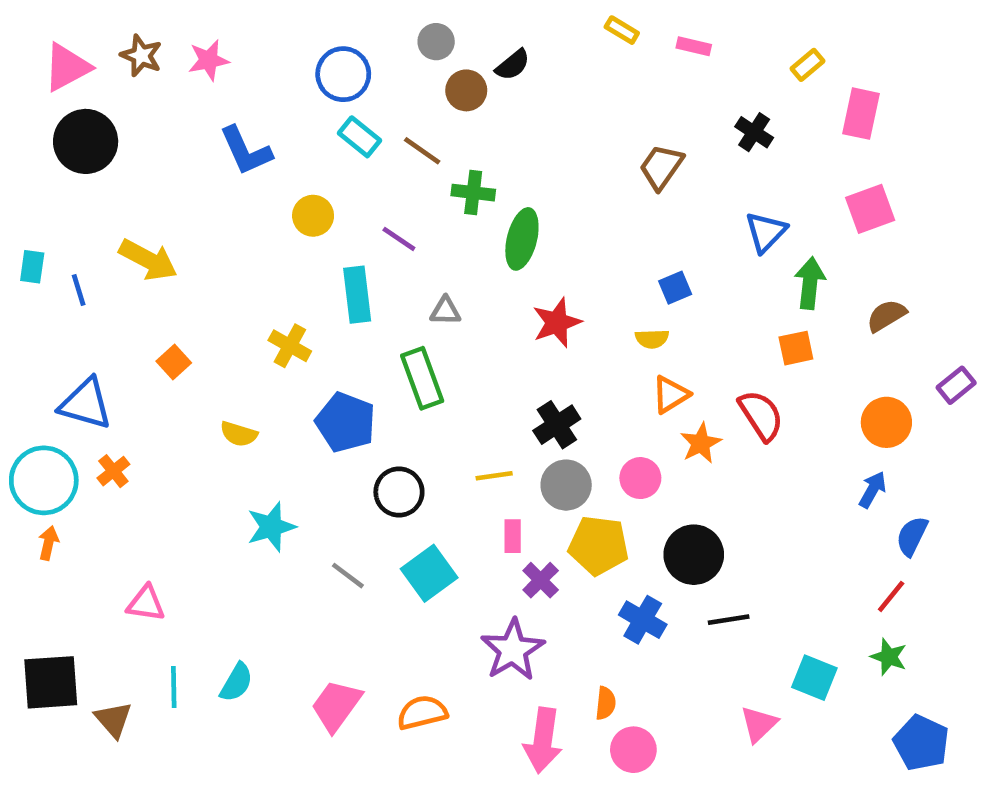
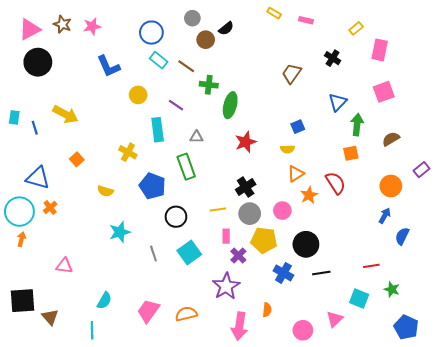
gray line: (348, 576) -> (153, 254), turned 35
red line: (891, 596) -> (371, 266), moved, turned 42
cyan line: (174, 687) -> (92, 330), moved
pink circle: (633, 750) -> (303, 330), moved

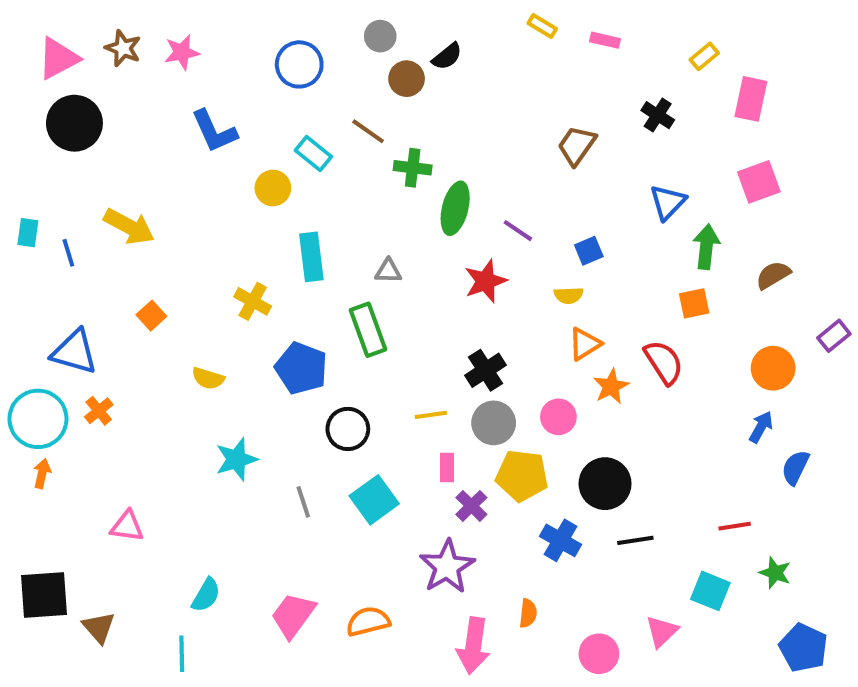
cyan rectangle: (159, 60) -> (313, 154), moved
purple line: (176, 105) -> (518, 231), moved

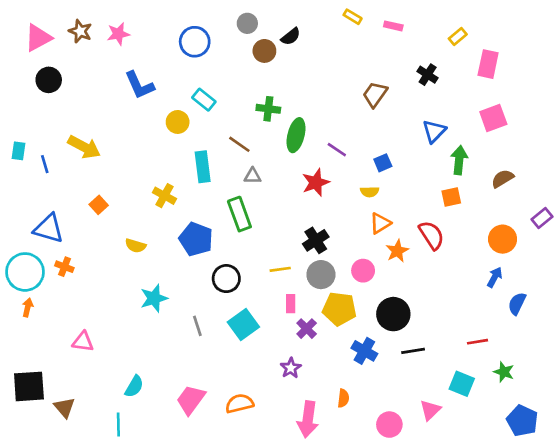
black circle: (74, 123) -> (49, 80), size x0.7
brown line: (368, 131) -> (239, 144), moved
orange cross: (99, 411) -> (64, 267), turned -30
purple star: (447, 567) -> (291, 368), size x0.6

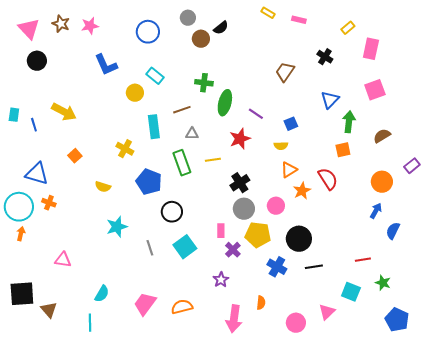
pink triangle: (38, 38) -> (29, 29), turned -45
brown line: (239, 144) -> (182, 110), turned -54
yellow line: (280, 269) -> (213, 160), moved

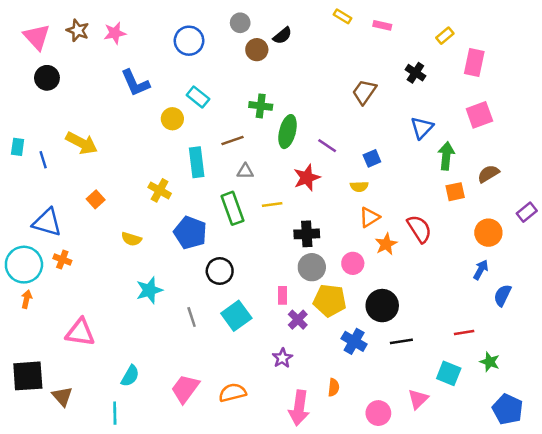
orange square: (343, 150) -> (455, 192), moved
black cross: (240, 183) -> (307, 234), turned 30
pink triangle: (63, 260) -> (80, 332), size x1.4

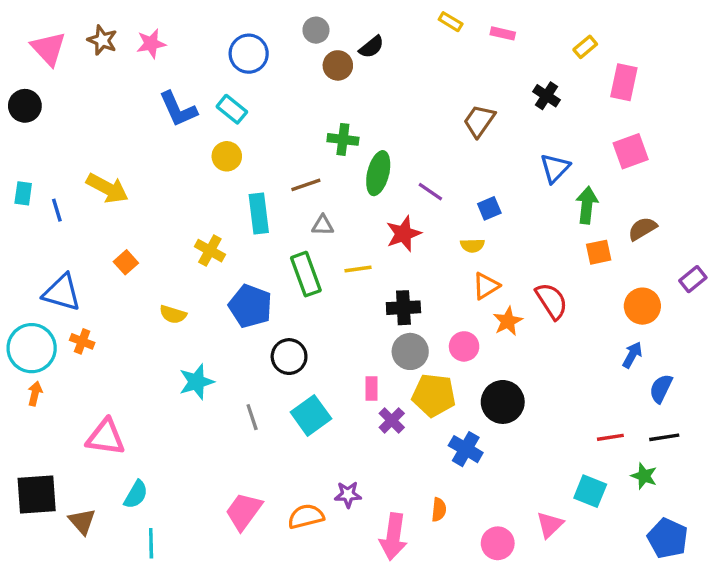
black circle: (47, 78) -> (25, 106), moved
cyan rectangle: (198, 97) -> (232, 109), moved
black line: (401, 341) -> (664, 437), moved
purple star: (282, 358) -> (348, 494), moved, turned 30
cyan semicircle: (130, 376) -> (136, 494), moved

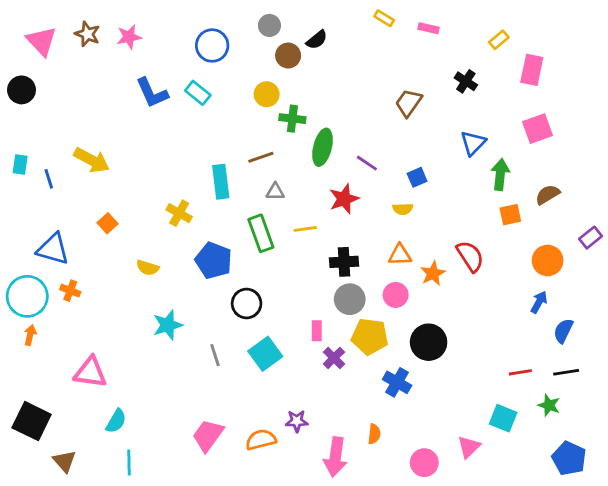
yellow circle: (227, 156) -> (267, 94), moved
orange triangle: (486, 286) -> (400, 255), moved, turned 30
black square: (37, 494) -> (32, 421), turned 30
brown triangle: (82, 521) -> (64, 461), moved

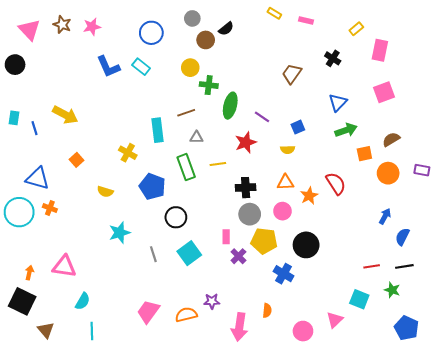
green arrow: (500, 174) -> (346, 130), moved, turned 65
purple rectangle: (591, 238) -> (422, 170), turned 49
orange circle: (548, 261) -> (388, 173), moved
orange arrow: (30, 335) -> (29, 273), moved

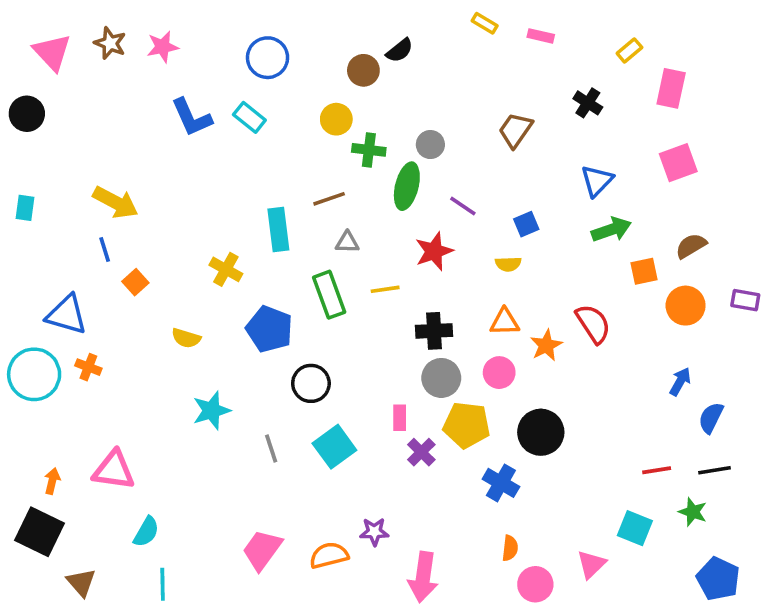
gray circle: (192, 18) -> (430, 145), moved
blue line: (34, 128) -> (105, 249), moved
orange semicircle: (267, 311) -> (510, 548), moved

